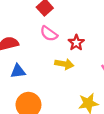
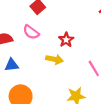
pink semicircle: (49, 34) -> (31, 32), moved

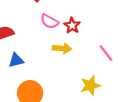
pink semicircle: (31, 32) -> (49, 21), moved

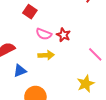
yellow arrow: (62, 48) -> (46, 55), moved

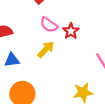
yellow arrow: (46, 55) -> (46, 49), turned -56

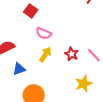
red star: (71, 31) -> (72, 54), moved

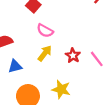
yellow star: (84, 84) -> (61, 89), moved, turned 30

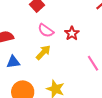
red star: (73, 56) -> (72, 33), moved

